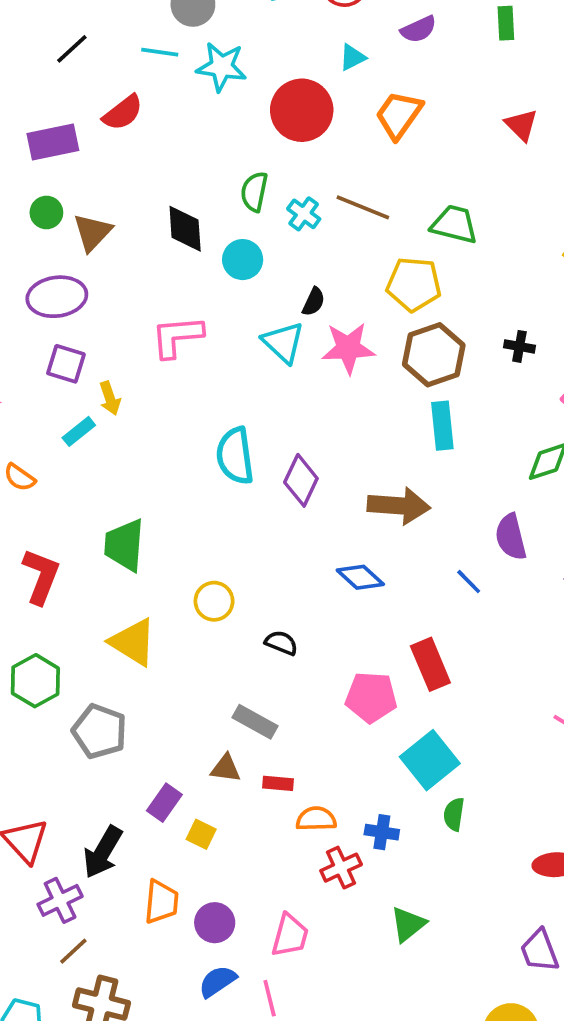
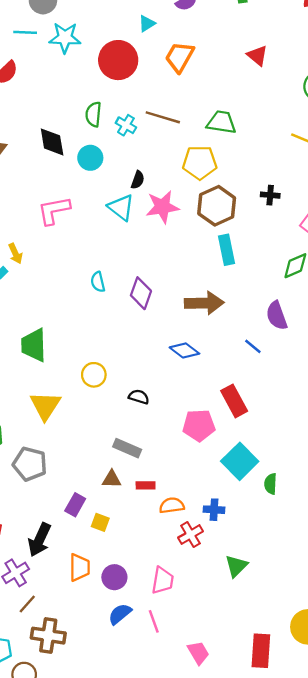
cyan semicircle: (235, 456) -> (98, 282), size x0.6
yellow triangle: (133, 642) -> (45, 406), turned 36
green semicircle: (454, 814) -> (271, 484), moved

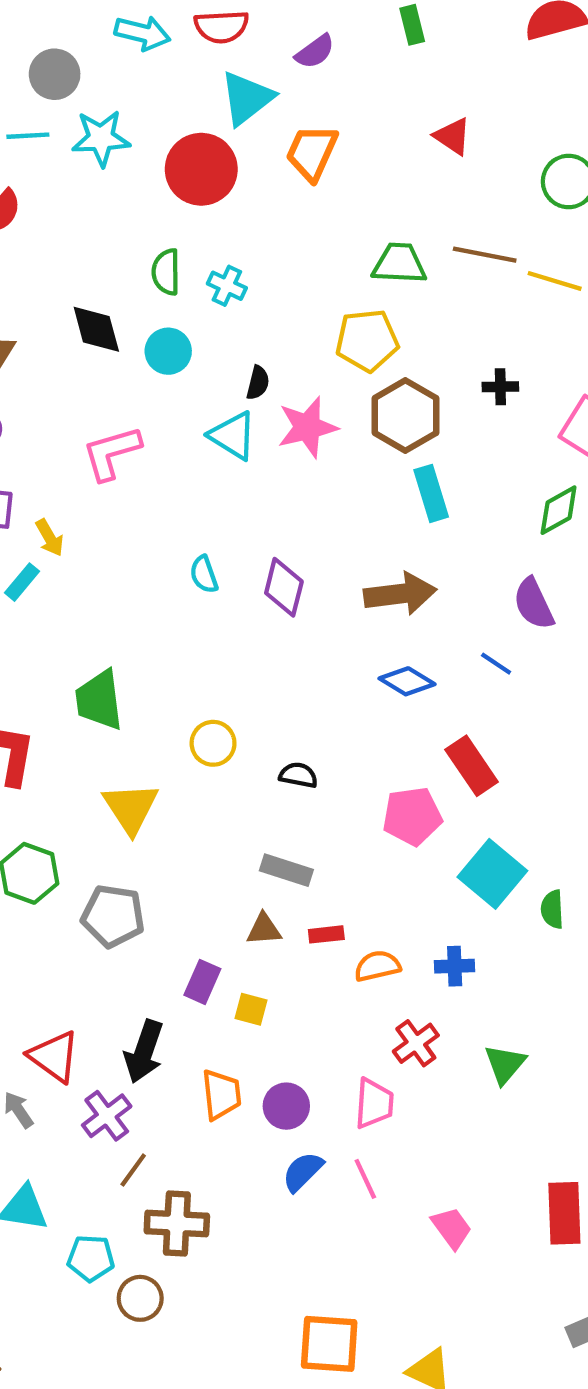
cyan triangle: (147, 24) -> (247, 98), size x1.8
brown line: (163, 117) -> (485, 255), moved
blue diamond: (184, 350) -> (407, 681), moved
red cross: (191, 535) -> (416, 1043), moved

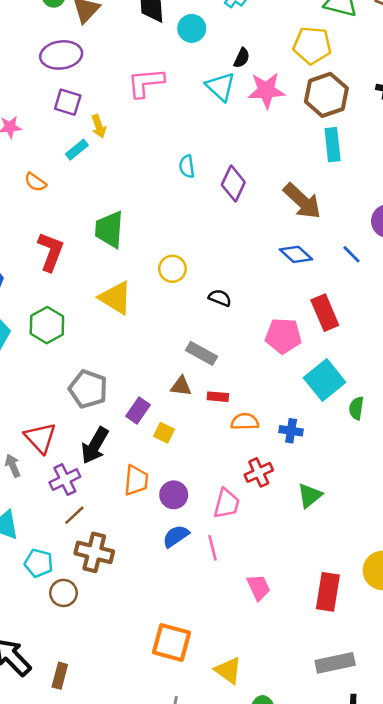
brown arrow: (400, 594) -> (302, 201), turned 39
yellow triangle: (131, 808) -> (116, 298), turned -36
gray pentagon: (113, 916) -> (88, 389), moved

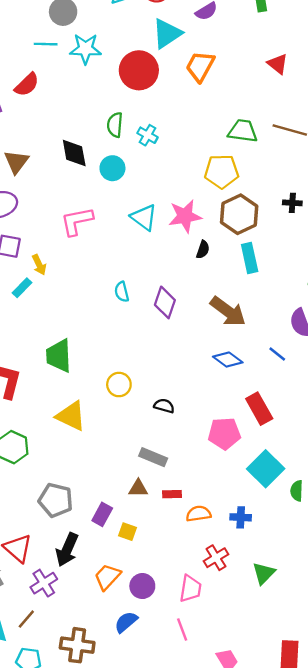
black semicircle: (242, 58) -> (203, 250), moved
orange trapezoid: (136, 480) -> (107, 577), turned -136
brown line: (74, 515) -> (26, 619), moved
blue semicircle: (176, 536) -> (126, 622), moved

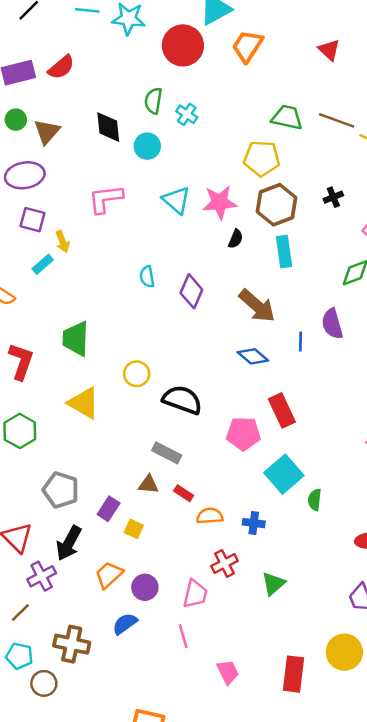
red semicircle: (27, 85) -> (61, 67), moved
black cross: (292, 203) -> (333, 197), turned -30
blue line: (277, 354) -> (300, 342), moved, turned 48
black semicircle: (164, 406) -> (182, 400), size x1.8
red rectangle: (172, 494) -> (184, 493), turned 30

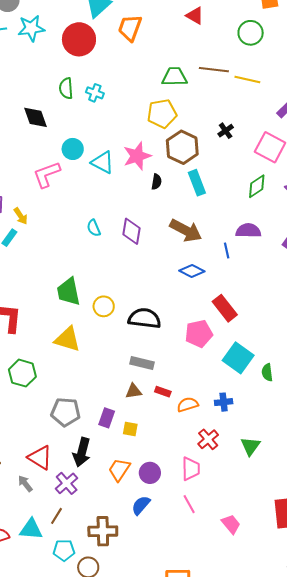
cyan circle: (147, 146) -> (73, 149), moved
purple semicircle: (332, 324) -> (248, 231), turned 120
green trapezoid: (76, 339) -> (69, 292), moved

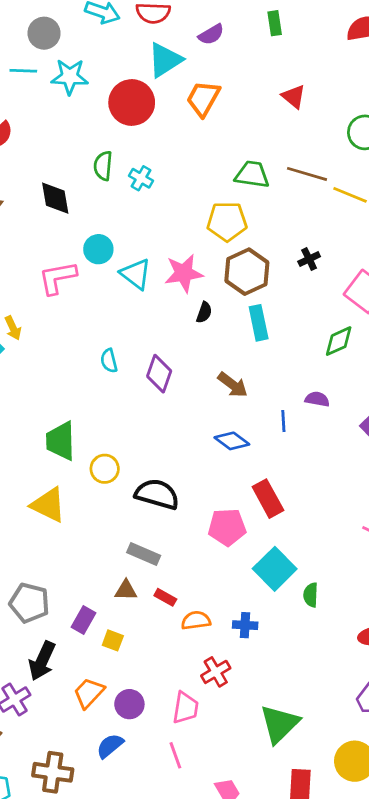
brown arrow: (186, 230) -> (233, 385), size x0.7
purple semicircle: (248, 231) -> (317, 399), size x0.7
green triangle: (250, 446) -> (279, 724), moved, size x1.5

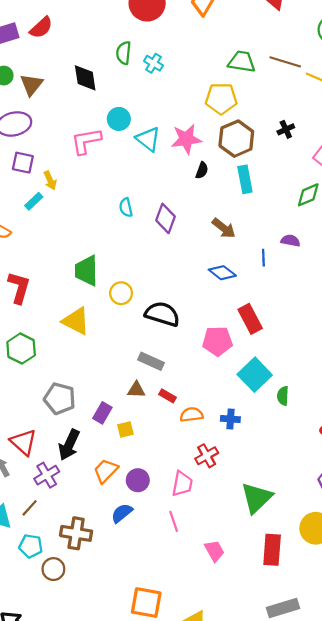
yellow square: (113, 640) -> (125, 429), turned -35

